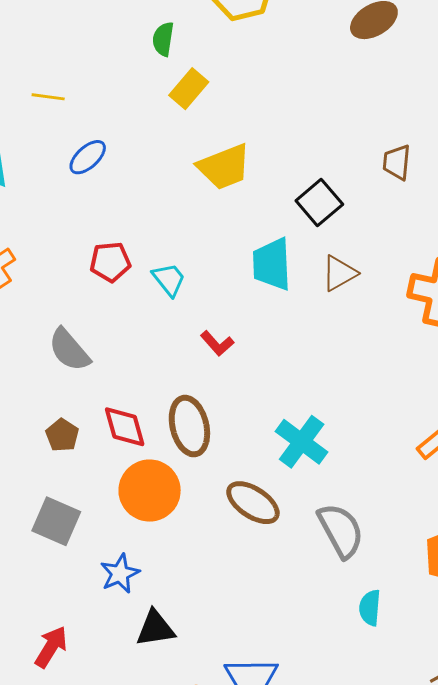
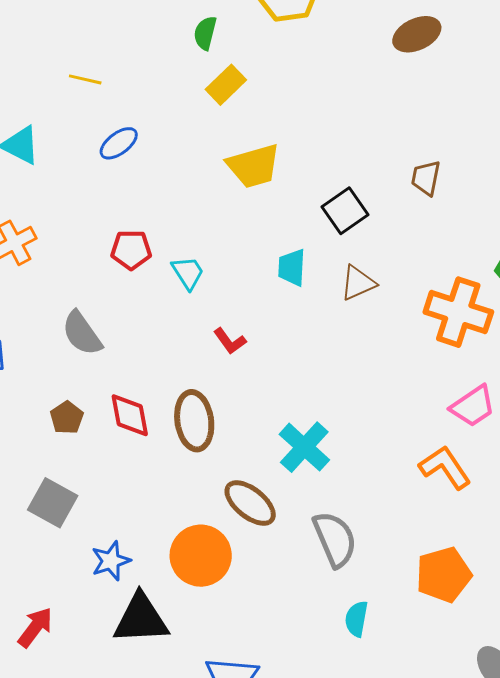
cyan trapezoid: (272, 264) -> (292, 268), size x0.7
orange circle: (150, 491) -> (201, 556), moved
black triangle: (155, 628) -> (141, 619), size x1.4

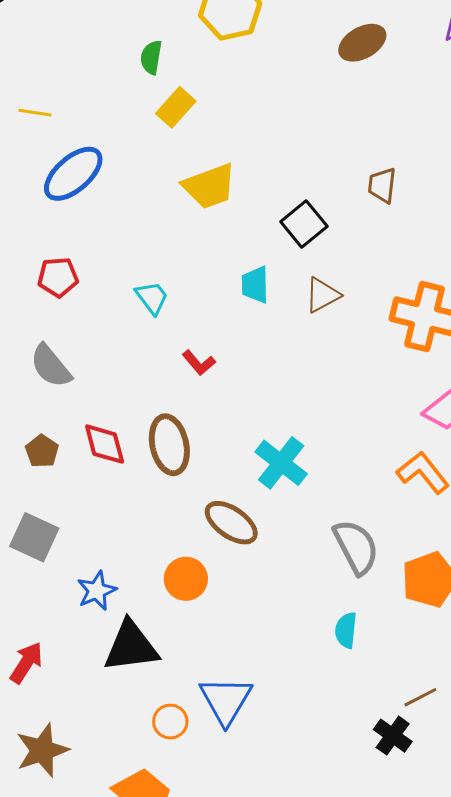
blue ellipse: (119, 143) -> (73, 174), size x1.6
red pentagon: (131, 250) -> (58, 277), moved
gray semicircle: (335, 539) -> (356, 547), moved
orange circle: (201, 556) -> (186, 579), size x0.7

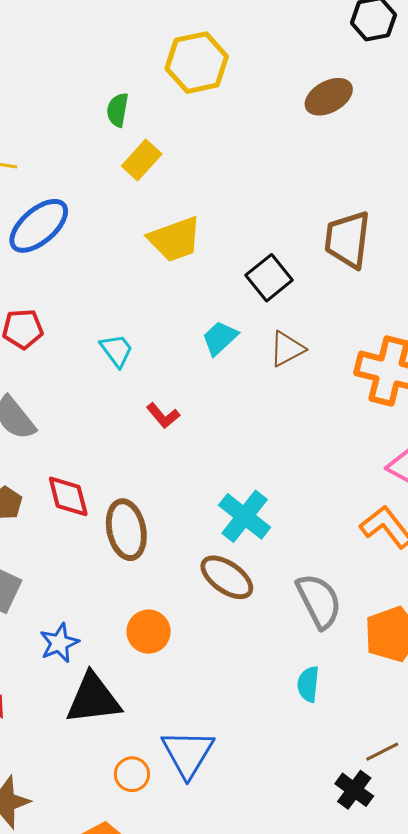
brown trapezoid: (382, 185) -> (348, 240), size x1.6
cyan trapezoid: (255, 285) -> (220, 338), turned 48
brown ellipse: (169, 445) -> (126, 530), moved
brown ellipse: (231, 523) -> (227, 577), moved

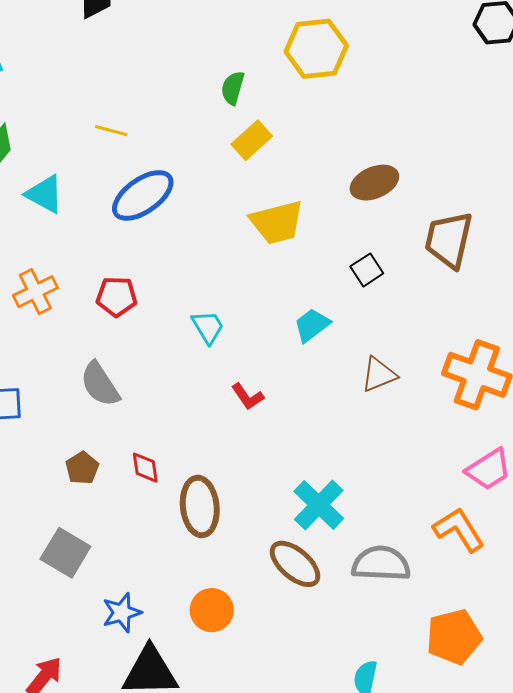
brown ellipse: (329, 97) -> (374, 183), moved
black square: (269, 278) -> (367, 270), size x0.7
brown triangle: (287, 349) -> (379, 375), moved
red diamond: (68, 496) -> (145, 468), size x0.7
gray semicircle: (319, 601) -> (381, 564), moved, turned -66

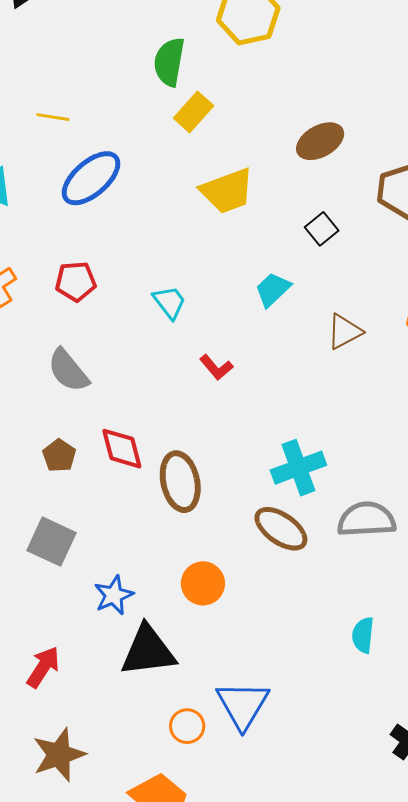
green semicircle: (233, 88) -> (169, 62), size x1.4
red diamond: (145, 468) -> (122, 449), size x1.4
cyan cross: (319, 505) -> (298, 468), turned 32

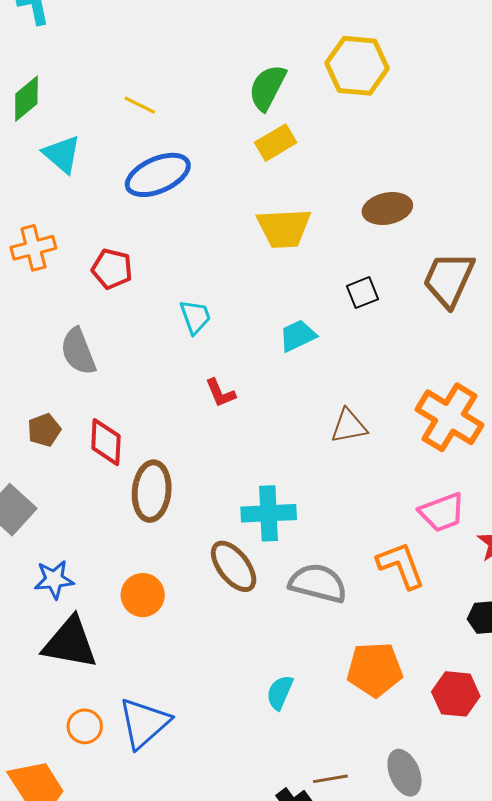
brown triangle: (344, 332) -> (349, 426), moved

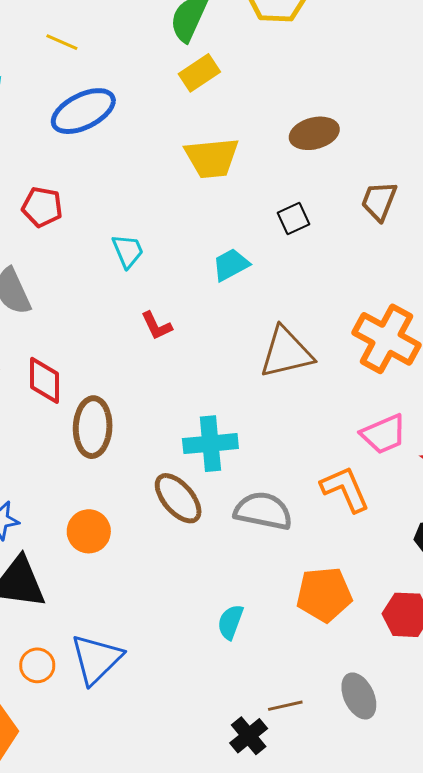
brown trapezoid: (449, 279) -> (379, 201), size x0.7
brown triangle: (349, 426) -> (286, 353), size x1.5

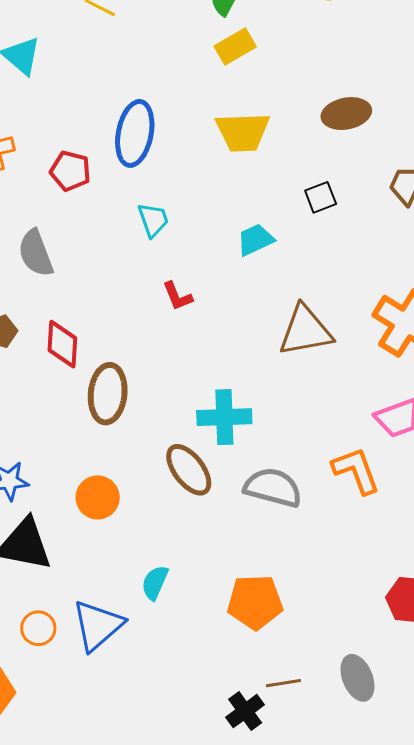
blue ellipse: (83, 111) -> (135, 133), moved, turned -56
orange pentagon: (324, 594) -> (255, 602), moved
cyan semicircle: (230, 622) -> (155, 583), moved

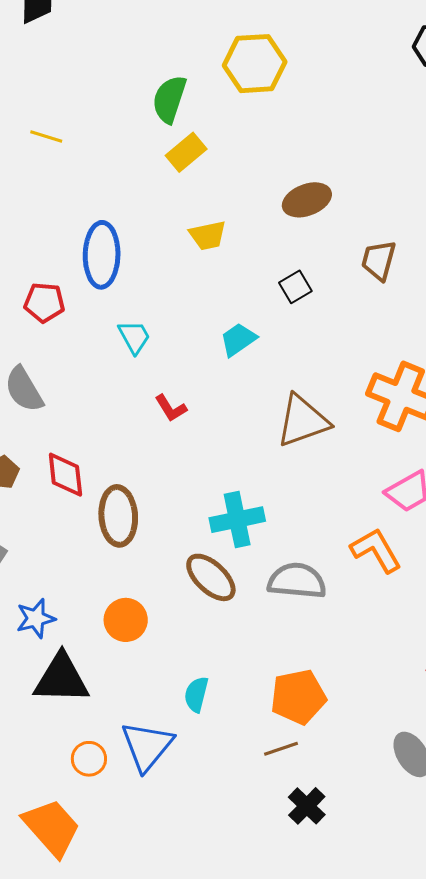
yellow trapezoid: (243, 132) -> (208, 235), size x0.7
brown line: (283, 683) -> (281, 749), moved

